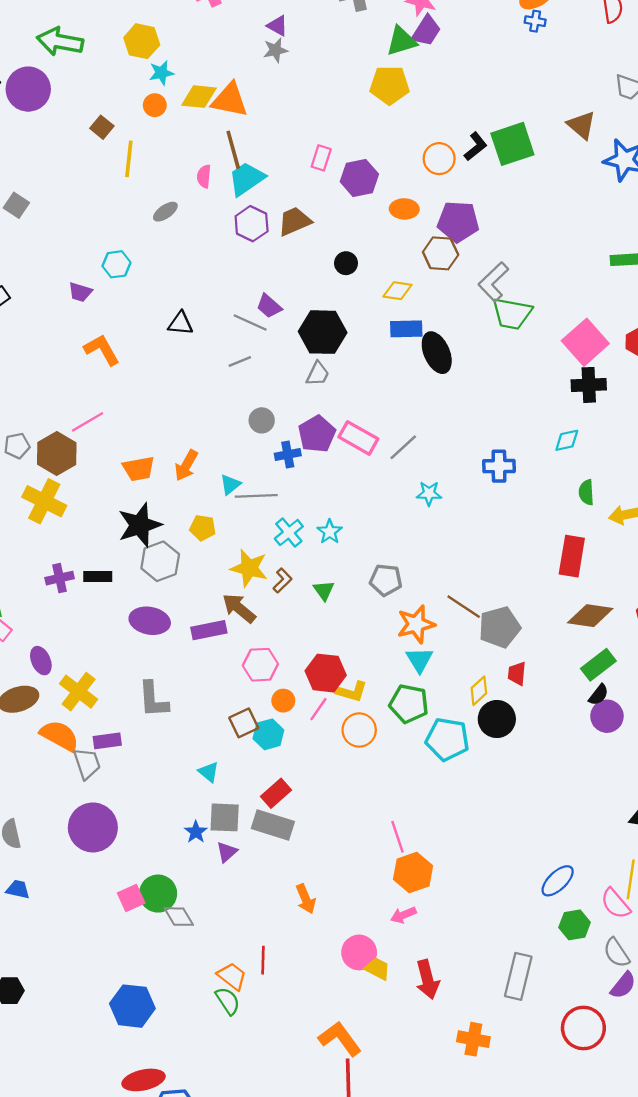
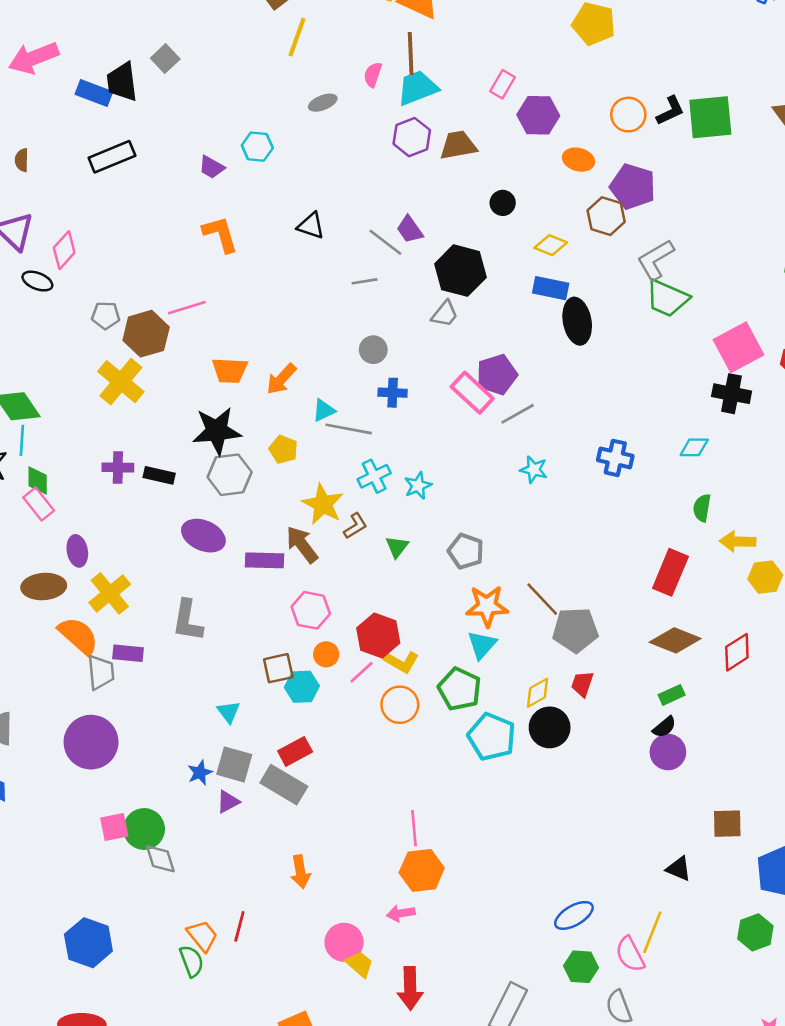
purple pentagon: (317, 434) -> (497, 375), moved
green rectangle: (598, 665) -> (672, 695), size x0.7

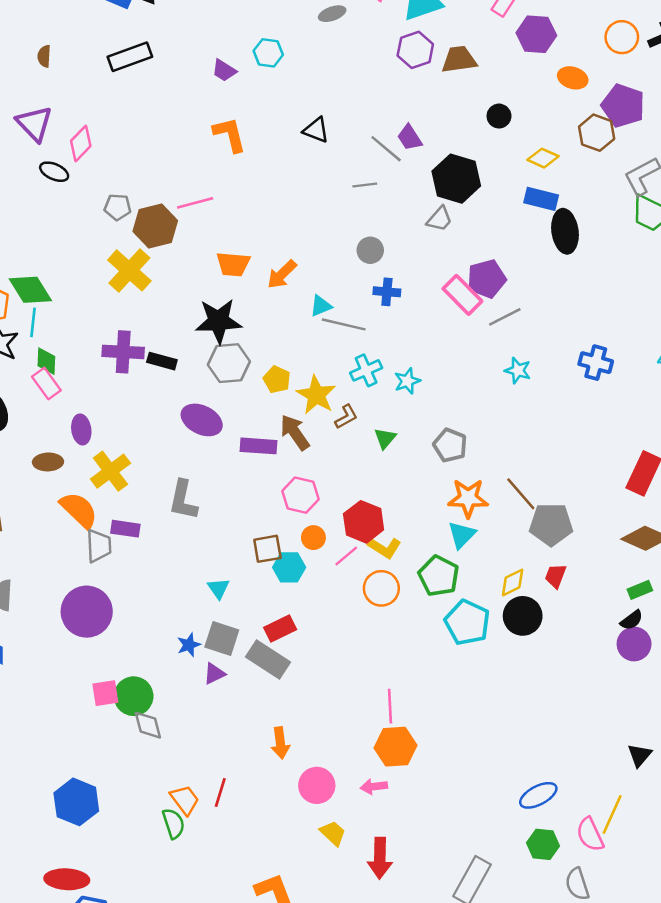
yellow pentagon: (283, 449) -> (277, 380), moved
purple cross: (118, 467) -> (123, 352), size x1.4
brown ellipse: (44, 587) -> (48, 462), size x0.7
black triangle: (679, 869) -> (640, 755), turned 45
pink circle: (344, 942) -> (317, 785), moved

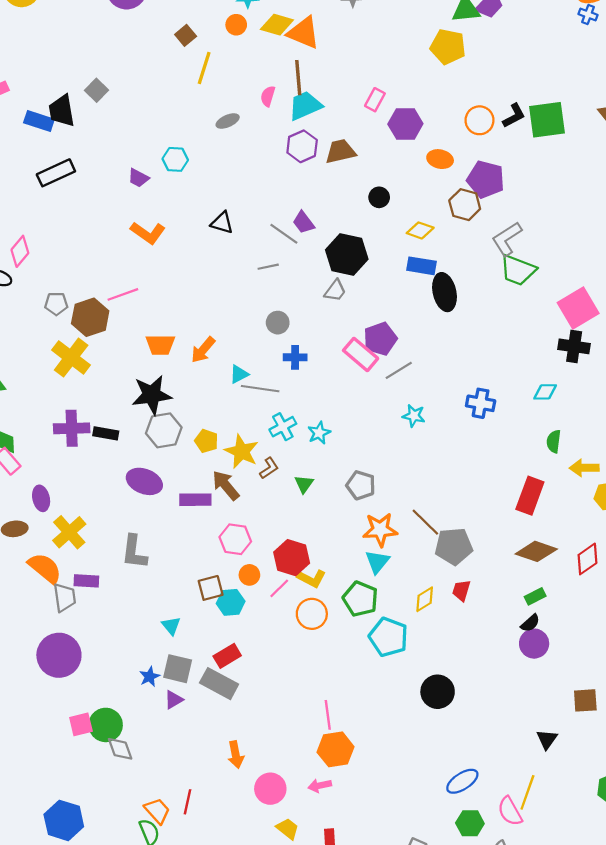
orange L-shape: (230, 135) -> (148, 233), turned 144
black circle: (523, 616) -> (438, 692), moved

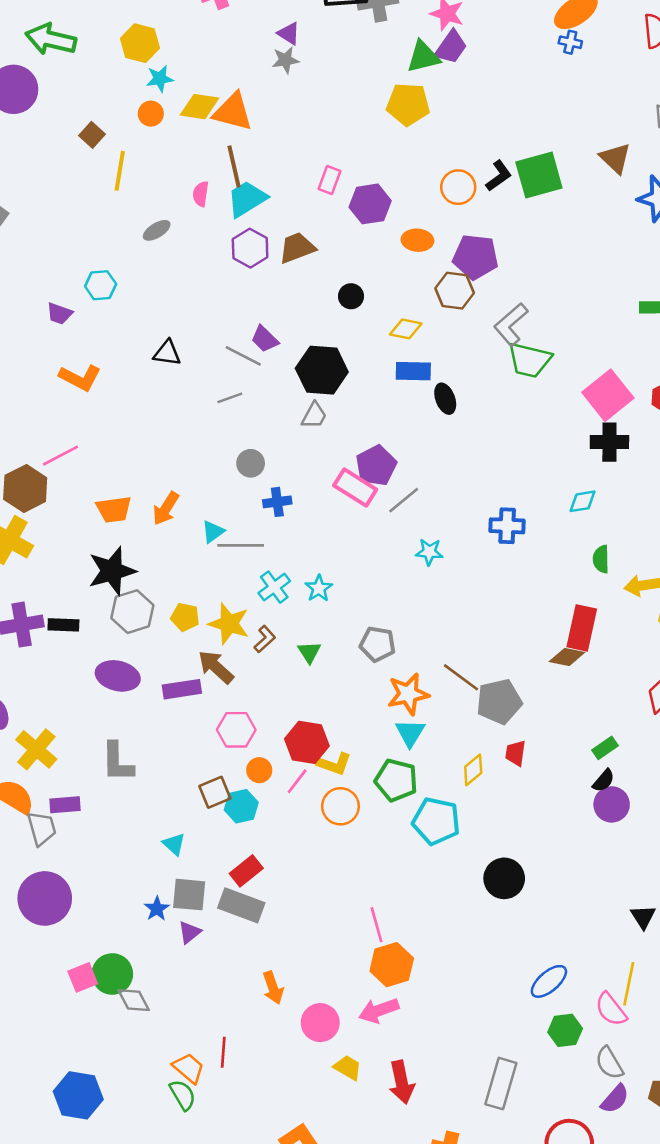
black ellipse: (444, 292) -> (445, 399), size x0.7
brown diamond: (536, 551) -> (567, 657), moved, size x0.7
pink arrow: (320, 786) -> (379, 1011), size x1.4

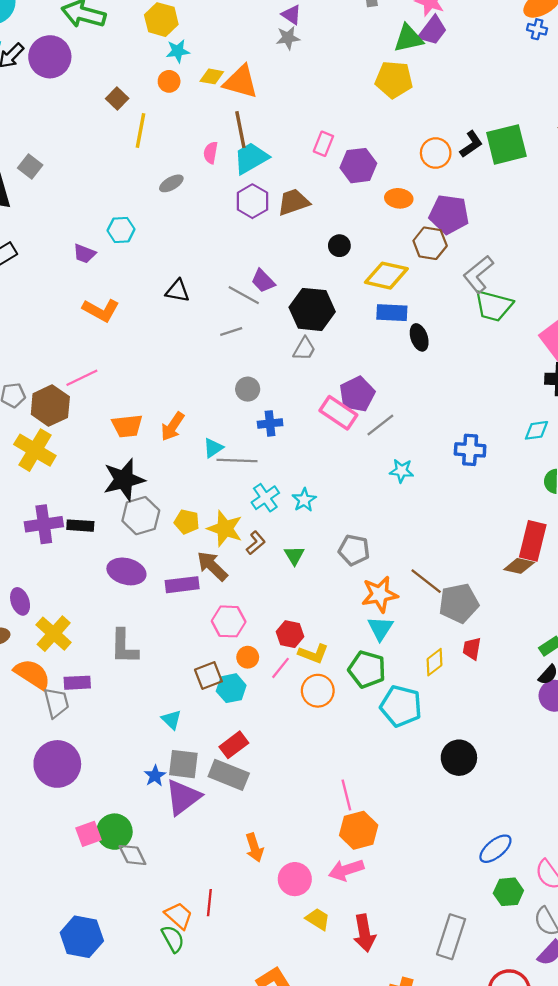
yellow diamond: (200, 107) -> (212, 76), size x0.7
yellow diamond: (406, 329) -> (386, 276), size x1.5
red hexagon: (307, 742) -> (290, 634), size x0.7
purple triangle: (190, 932) -> (183, 797), size x1.8

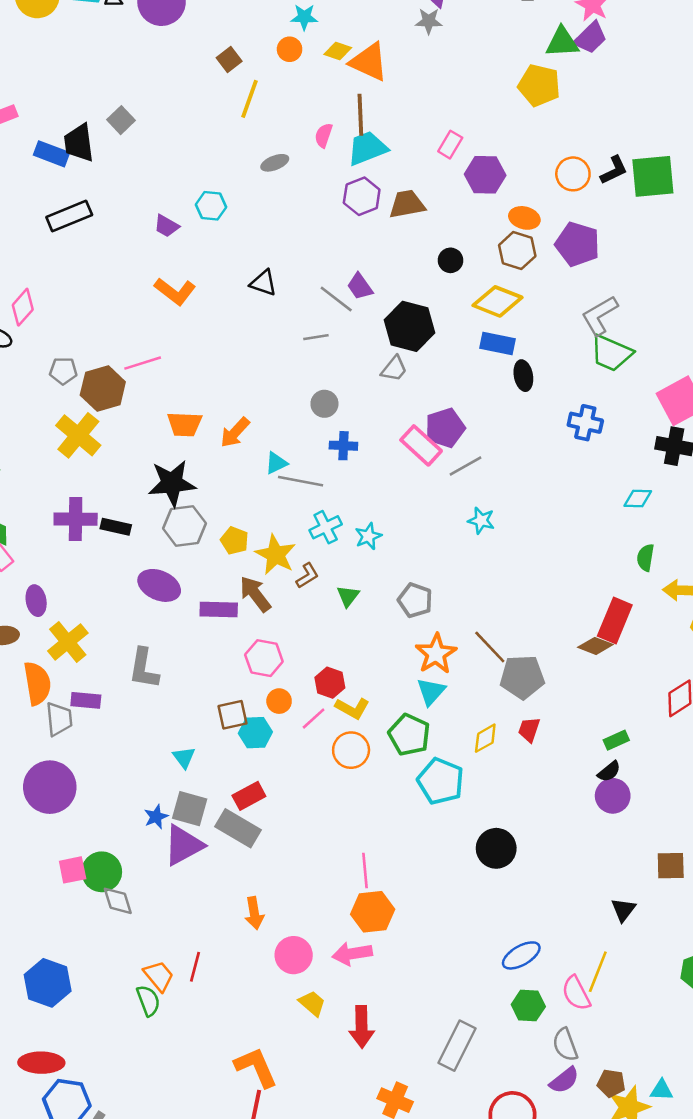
brown hexagon: (430, 243) -> (517, 251), moved
blue cross: (470, 450) -> (585, 423), moved
orange star: (380, 594) -> (436, 654), turned -30
orange semicircle: (32, 674) -> (37, 683), turned 39

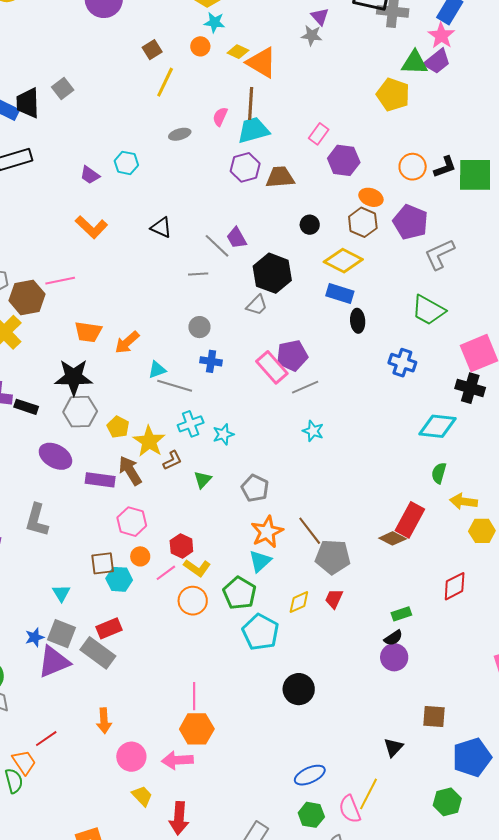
gray L-shape: (600, 316) -> (440, 254), moved
cyan diamond: (638, 499) -> (437, 426), size x1.6
red line: (195, 967) -> (46, 739), moved, turned 35

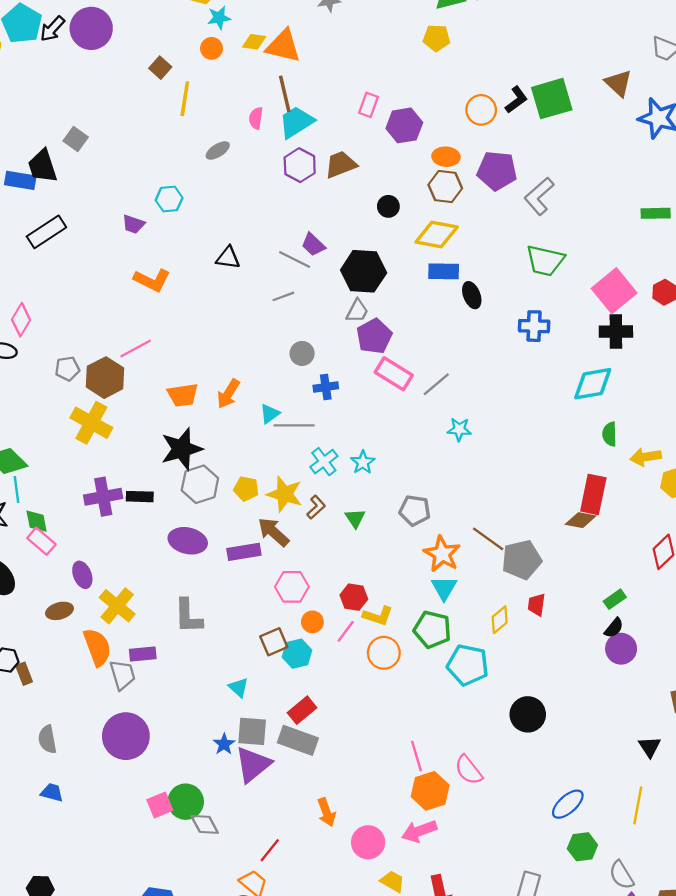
yellow pentagon: (393, 95) -> (437, 38), size x0.7
purple pentagon: (292, 356) -> (374, 336), moved
pink semicircle: (350, 809) -> (469, 770), moved

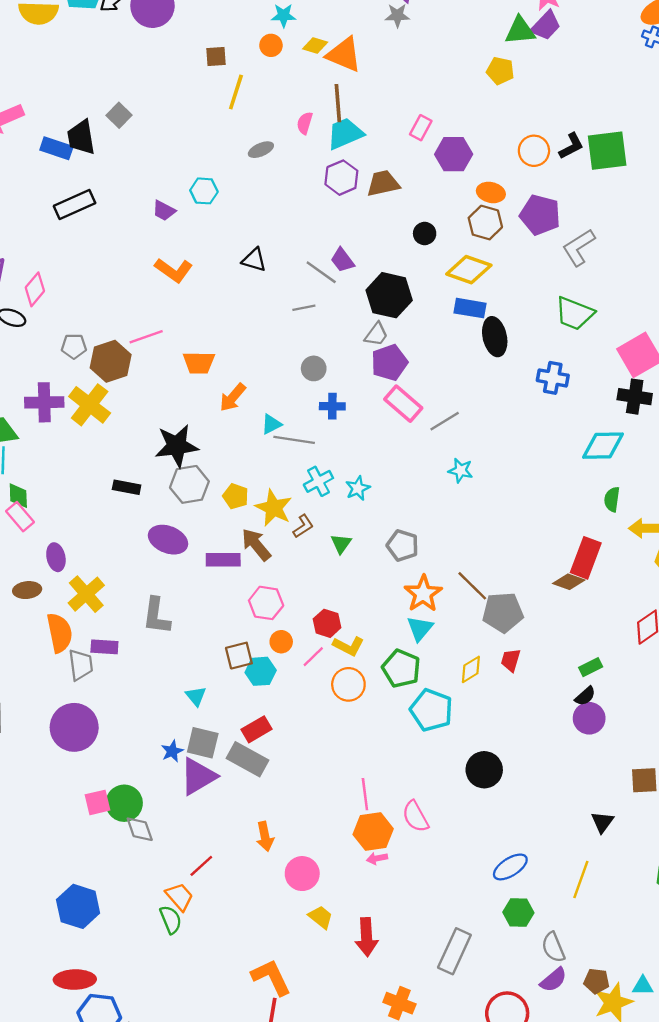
brown square: (160, 68) -> (216, 57), turned 35
black ellipse: (472, 295) -> (495, 337), size x1.4
orange trapezoid: (183, 395) -> (199, 363), moved
purple cross: (103, 497) -> (44, 402), moved
pink arrow: (419, 831) -> (377, 858), moved, size x0.6

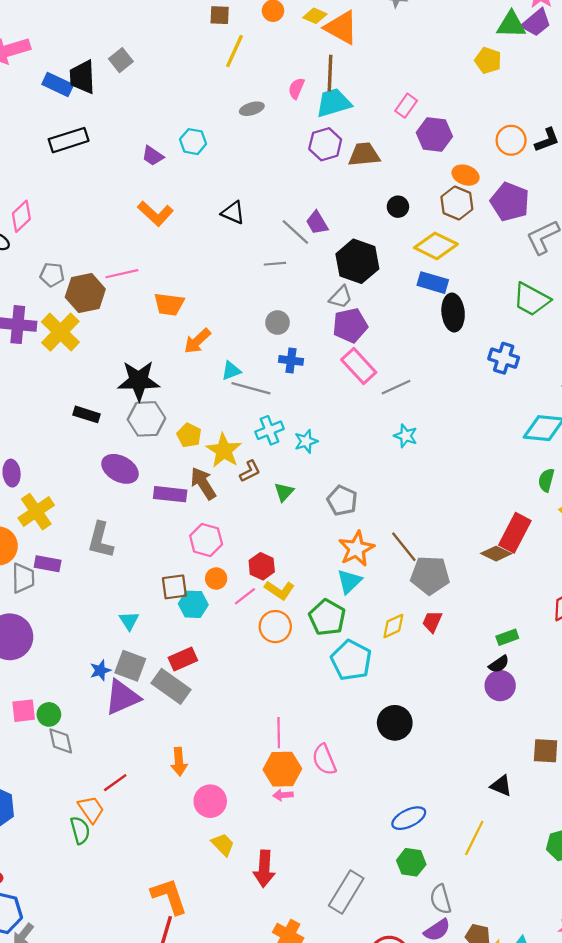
green circle: (124, 803) -> (49, 714), size x0.7
black triangle: (602, 822) -> (501, 786), turned -50

